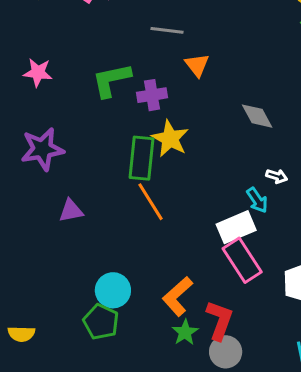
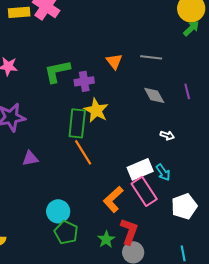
gray line: (167, 30) -> (151, 57), moved
cyan arrow: (257, 200) -> (163, 172), moved
orange L-shape: (178, 296) -> (113, 199), moved
green pentagon: (101, 322) -> (66, 232), moved

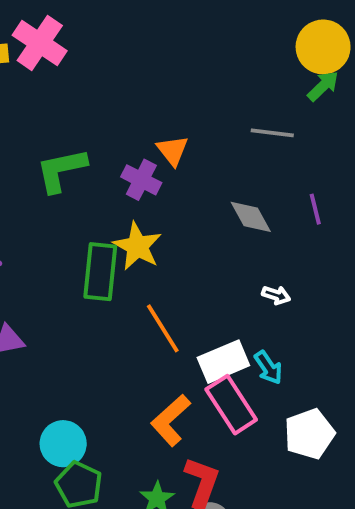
gray line: (151, 57) -> (272, 133), moved
purple cross: (84, 81) -> (141, 180), moved, turned 36
orange line: (83, 152) -> (163, 328), moved

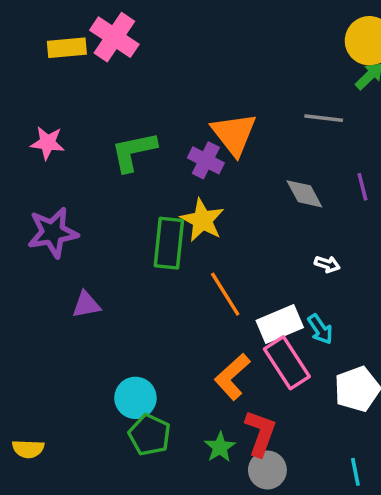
orange triangle: (173, 151) -> (234, 134), size x1.6

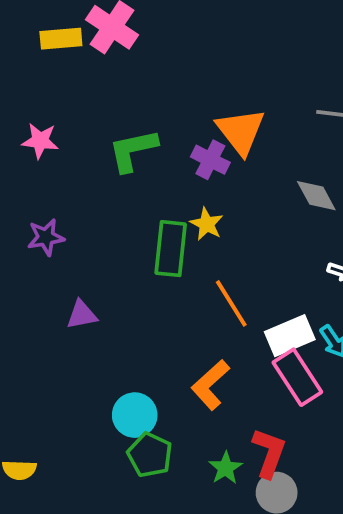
yellow star: (202, 220) -> (207, 224), size x0.7
purple star: (53, 232) -> (46, 237), size x0.7
orange L-shape: (232, 377) -> (210, 385), moved

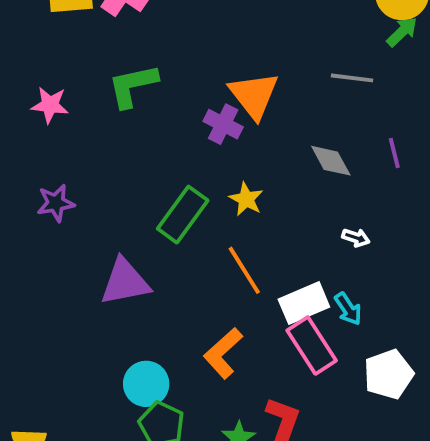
green L-shape: (133, 150) -> (133, 86), moved
yellow star: (207, 224) -> (246, 199), moved
green rectangle: (171, 249) -> (183, 215), turned 30
purple triangle: (82, 315) -> (125, 282), moved, size x1.6

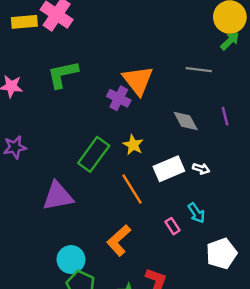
white rectangle: (304, 303) -> (169, 169), moved
pink rectangle: (312, 345) -> (173, 226), moved, size x0.5

